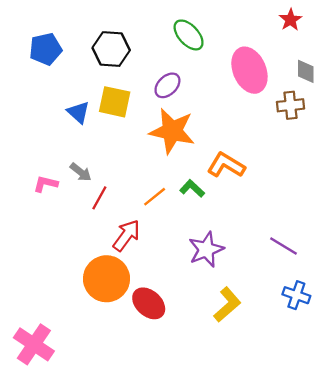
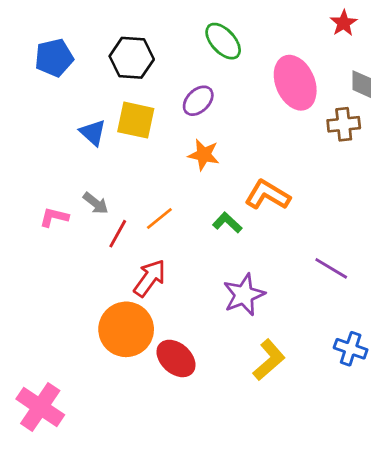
orange star: (172, 131) -> (204, 155), size x0.6
orange line: (155, 197) -> (159, 218), moved
purple line: (283, 246) -> (331, 268), moved

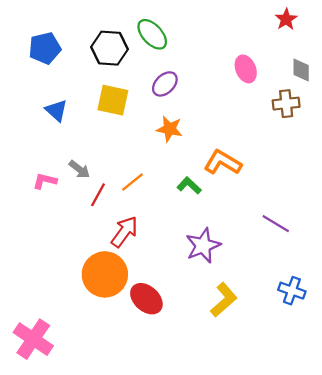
green ellipse: (223, 41) -> (152, 34), moved
pink ellipse: (295, 83) -> (246, 69), size x0.6
blue triangle: (93, 133) -> (56, 110), moved

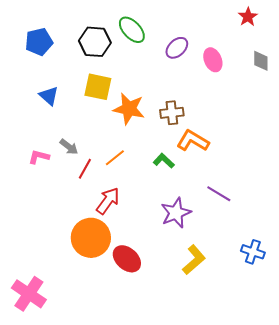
purple ellipse: (165, 84) -> (177, 48), moved
brown cross: (286, 104) -> (172, 113), moved
orange star: (170, 129) -> (129, 109), moved, size x1.4
purple line: (276, 224) -> (219, 194), moved

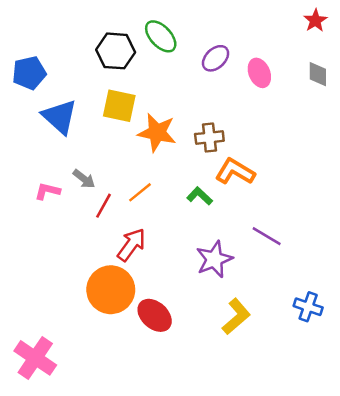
red star: (248, 17) -> (315, 21), moved
blue pentagon: (39, 42) -> (29, 73), moved
blue triangle: (49, 96) -> (60, 117), size x1.5

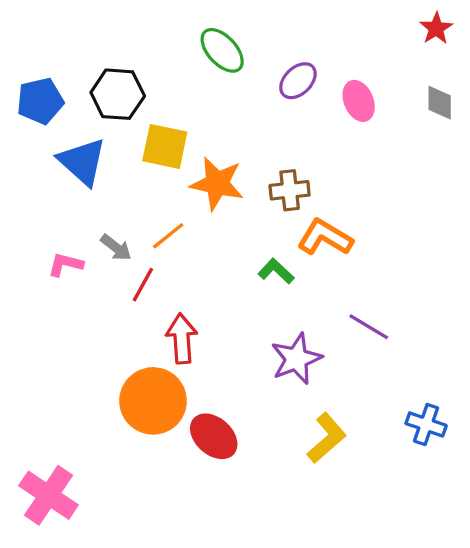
black hexagon: (116, 51) -> (118, 94), moved
orange line: (140, 192) -> (168, 236), moved
red arrow: (131, 245) -> (182, 339), turned -40

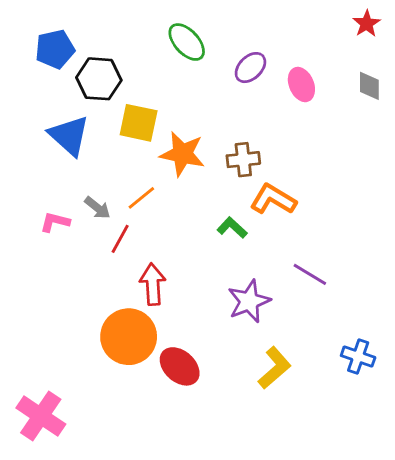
blue pentagon: (40, 101) -> (55, 49), moved

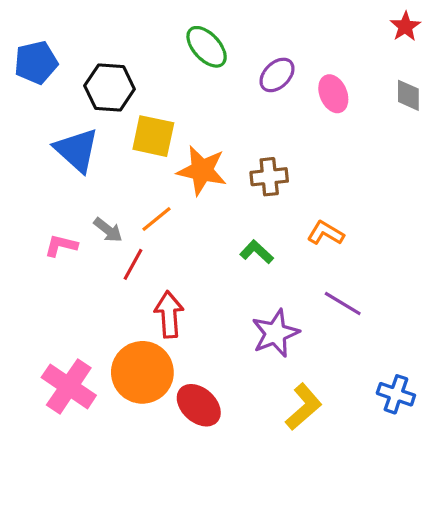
blue pentagon: (55, 49) -> (36, 62), moved
orange L-shape: (273, 199) -> (326, 233), moved, size x0.7
pink cross: (41, 416) -> (69, 386), moved

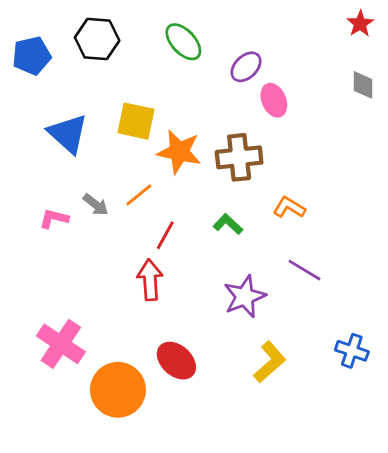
black hexagon: (110, 87) -> (97, 39), moved
pink ellipse: (333, 94) -> (274, 100), moved
brown cross: (269, 177) -> (239, 157), size x1.4
red line: (133, 264) -> (165, 235), moved
orange circle: (142, 372) -> (118, 390), moved

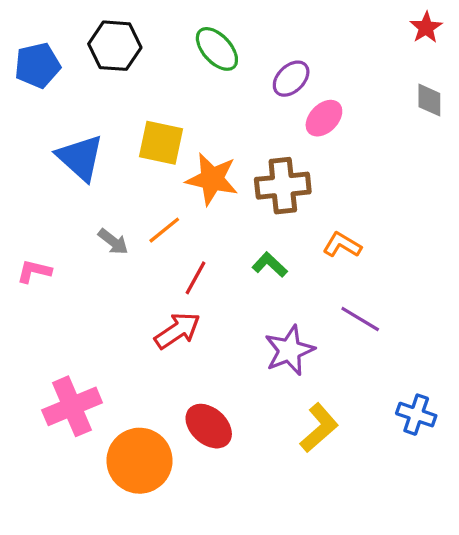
pink ellipse: (274, 100) -> (324, 118), turned 68
pink L-shape: (54, 219) -> (34, 271), moved
red arrow: (150, 280) -> (177, 331), turned 60
pink cross: (61, 344) -> (72, 406), turned 33

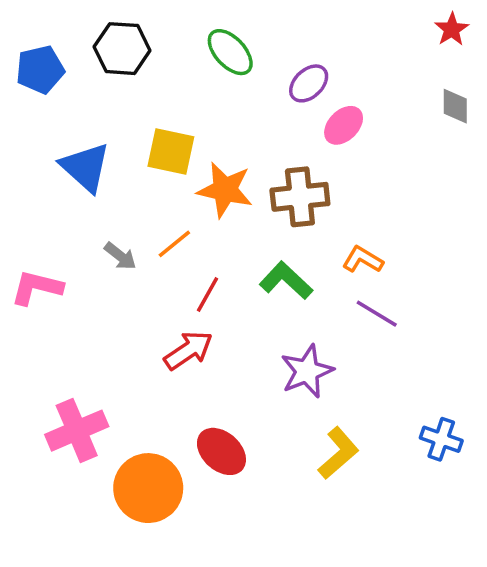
green L-shape: (270, 265) -> (286, 281), size x1.4
pink L-shape: (34, 271) -> (37, 288), size x1.4
purple line: (360, 319) -> (377, 314), moved

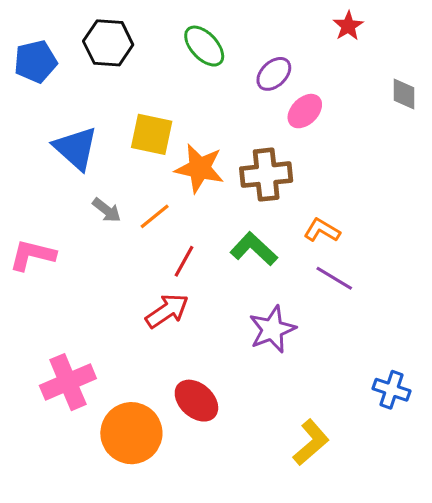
red star: (452, 29) -> (348, 26), moved
gray arrow: (120, 256) -> (107, 210), moved
yellow L-shape: (338, 453) -> (311, 442), moved

